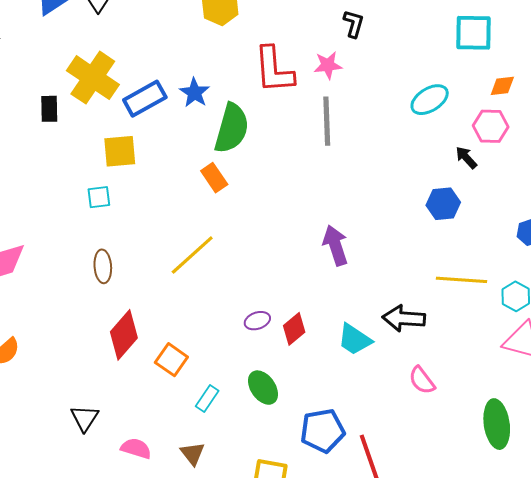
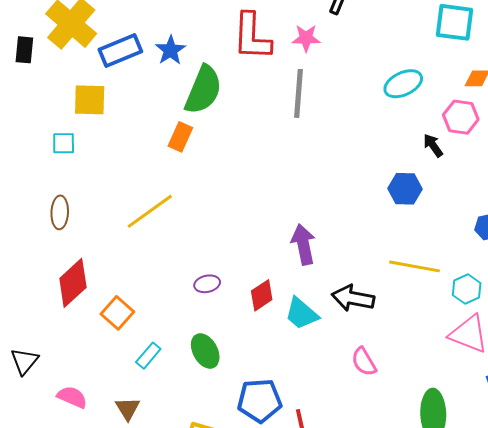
orange rectangle: (214, 178) -> (180, 137), turned 52
purple arrow: (335, 245) -> (303, 244), moved
red diamond: (294, 329) -> (262, 295), moved

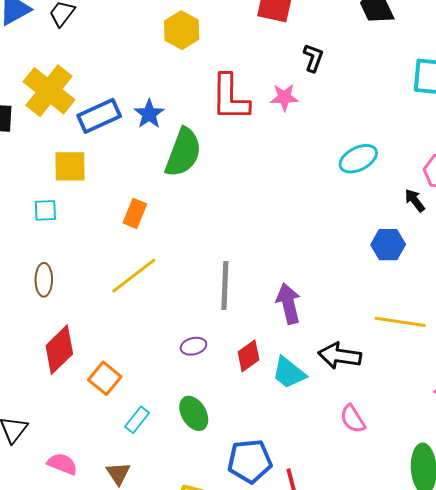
cyan ellipse: (403, 84) -> (358, 159), moved
gray line: (299, 93) -> (225, 286), moved
orange rectangle: (180, 137) -> (135, 213), moved

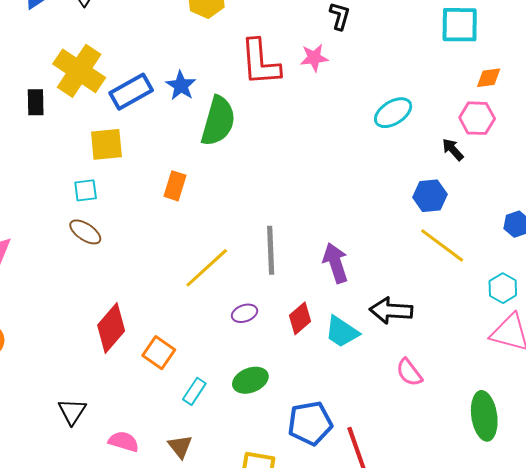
yellow line: (134, 276) -> (207, 268), moved
brown ellipse: (44, 280) -> (85, 232), moved, turned -52
yellow line: (400, 322) -> (442, 245), moved, turned 33
green ellipse: (194, 413) -> (250, 380), turned -76

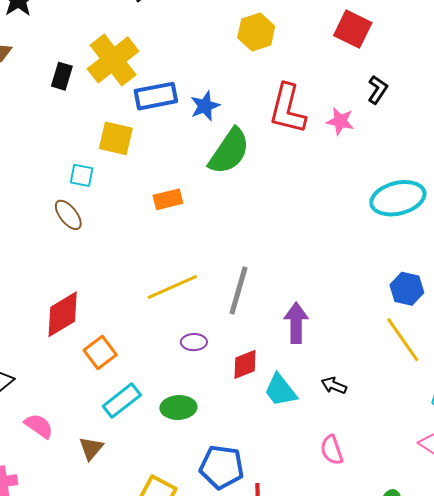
cyan ellipse: (393, 113) -> (398, 198), size x1.4
orange rectangle: (175, 186) -> (168, 199), turned 40
black arrow: (391, 311) -> (334, 386), size x0.6
cyan rectangle: (194, 391) -> (122, 401), size x1.4

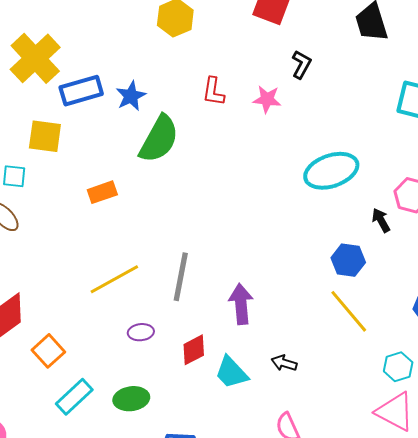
red L-shape: (288, 109) -> (213, 92), size x0.6

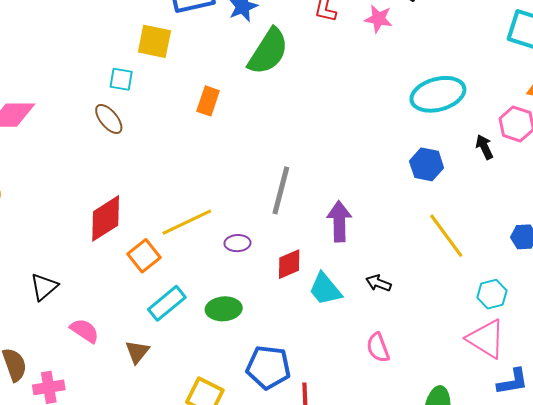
orange rectangle: (102, 192) -> (208, 101), turned -56
blue hexagon: (348, 260) -> (427, 164), moved
yellow line: (114, 279) -> (187, 222), moved

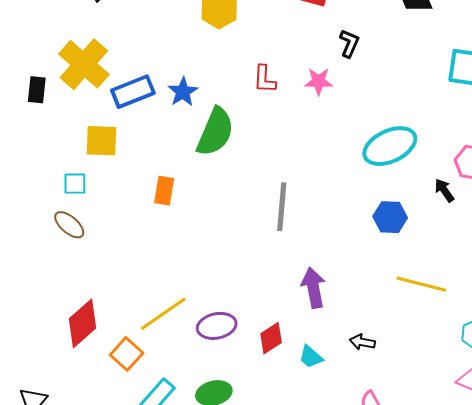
gray line: (281, 190) -> (282, 207), moved
yellow line: (446, 236) -> (421, 284), turned -30
purple ellipse: (237, 243) -> (217, 326), size x1.5
cyan trapezoid: (325, 289) -> (311, 357), size x0.7

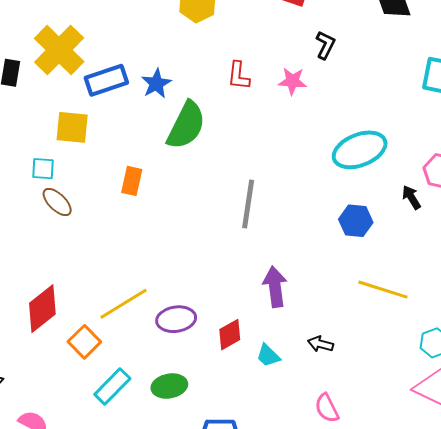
brown ellipse: (69, 225) -> (57, 202), moved

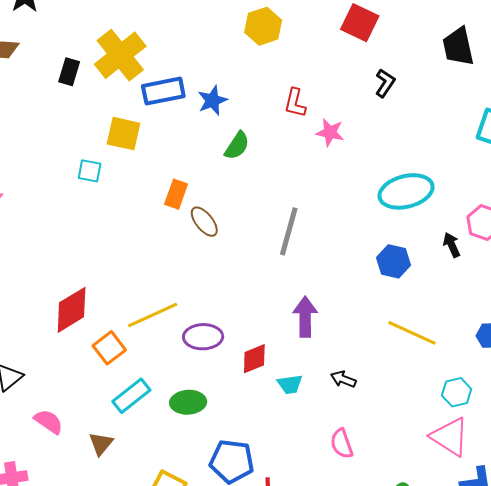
pink star: (292, 81) -> (330, 132), moved
green semicircle: (186, 125) -> (237, 146), size x0.6
brown ellipse: (57, 202) -> (204, 222), moved
cyan trapezoid: (268, 356) -> (290, 384), turned -60

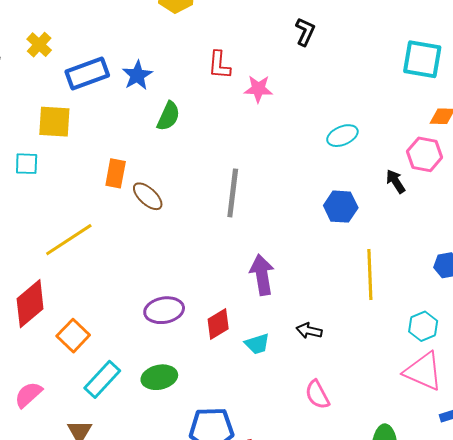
yellow cross: (120, 55) -> (39, 45), size x0.5
cyan ellipse: (406, 191) -> (342, 136), size x0.6
yellow line: (153, 315) -> (69, 240), moved
yellow line: (412, 333) -> (370, 274), turned 72
pink semicircle: (49, 422) -> (28, 395), moved, turned -68

